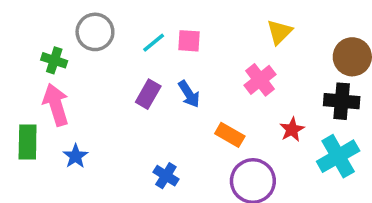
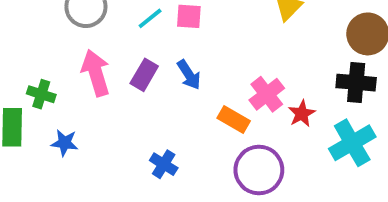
green cross: (54, 60) -> (41, 94), moved
pink cross: (260, 80) -> (267, 94), moved
pink arrow: (56, 105) -> (96, 73), moved
blue star: (75, 156) -> (65, 143), turned -30

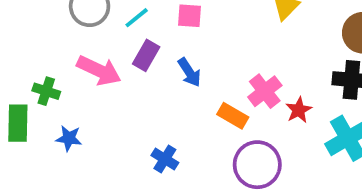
cyan line: (150, 18) -> (137, 18), moved
pink arrow: (96, 73) -> (99, 70), turned 132
purple rectangle: (144, 75) -> (146, 55), moved

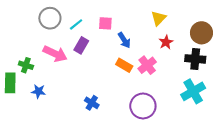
blue arrow: (189, 72) -> (124, 40), moved
red star: (299, 110) -> (166, 42), moved
orange rectangle: (233, 116) -> (124, 65), moved

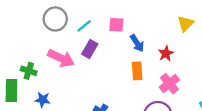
yellow triangle: (159, 18) -> (186, 24), moved
red star: (166, 42) -> (166, 54), moved
orange rectangle: (124, 65) -> (137, 71), turned 56
pink cross: (147, 65) -> (169, 84), moved

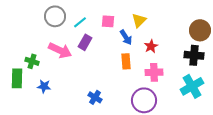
yellow triangle: (186, 24) -> (139, 20), moved
pink cross: (169, 84) -> (154, 72), turned 36

